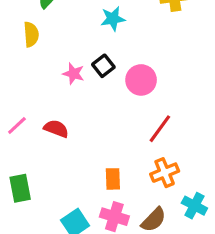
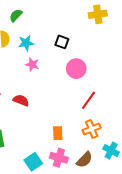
cyan star: (113, 19) -> (26, 43), moved
black square: (103, 66) -> (62, 42), moved, turned -32

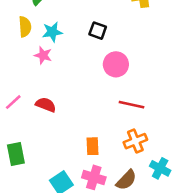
pink star: (32, 65) -> (43, 55), moved
red line: (89, 100) -> (131, 105), turned 66

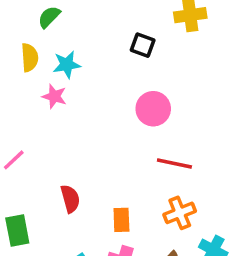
black square: (98, 31) -> (143, 45), moved
red semicircle: (46, 105) -> (70, 199), moved, turned 54

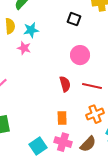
red semicircle: (70, 199) -> (65, 84), moved

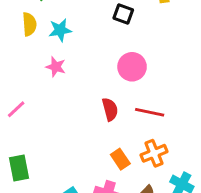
pink star: (24, 48) -> (56, 67), moved
orange rectangle: (62, 118) -> (120, 159), moved, turned -32

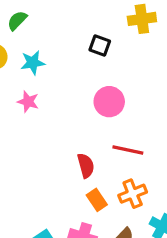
red semicircle: (110, 109) -> (86, 166), moved

